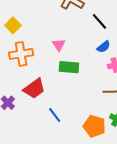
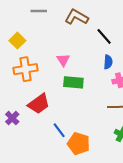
blue semicircle: (104, 47) -> (108, 62), turned -48
orange pentagon: (94, 126) -> (79, 144), moved

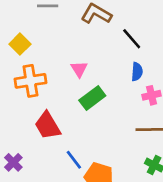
green rectangle: (73, 82) -> (92, 98), turned -42
red trapezoid: (39, 104) -> (48, 126), turned 95
purple cross: (12, 118) -> (13, 162), moved

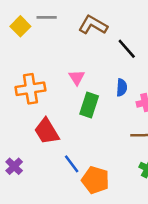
yellow square: (20, 44) -> (20, 26), moved
blue semicircle: (137, 72) -> (122, 88), moved
green rectangle: (92, 98) -> (89, 105), turned -35

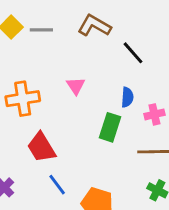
gray line: (47, 17) -> (41, 30), moved
green rectangle: (89, 105) -> (110, 127), moved
blue line: (72, 164) -> (57, 185), moved

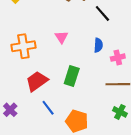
green rectangle: (110, 127) -> (72, 76), moved
red trapezoid: (41, 147) -> (37, 81), turned 85

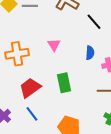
green rectangle: (72, 76) -> (64, 83), turned -30
blue line: (48, 108) -> (32, 114), moved

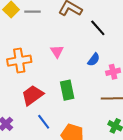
blue semicircle: (90, 53) -> (94, 60), turned 32
blue line: (32, 114) -> (44, 122), moved

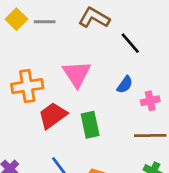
pink triangle: (57, 51) -> (77, 74), size x1.6
red trapezoid: (32, 95) -> (53, 115), moved

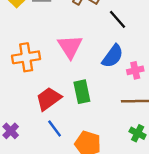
blue semicircle: (125, 85) -> (113, 56), size x1.5
red trapezoid: (53, 115) -> (49, 99), moved

